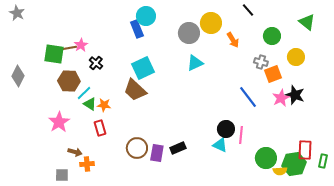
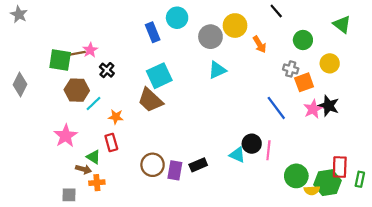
cyan circle: (146, 16) -> (177, 18), moved
green triangle: (90, 104) -> (94, 157), moved
cyan triangle: (220, 145) -> (237, 155), moved

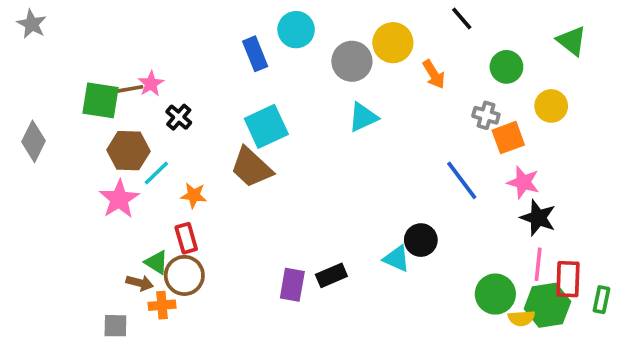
black star: (329, 106) -> (538, 218), moved
pink star: (313, 109) -> (523, 182), turned -30
pink star: (66, 136) -> (119, 199), moved
pink line: (268, 150) -> (538, 264), moved
brown circle: (153, 165) -> (184, 275), moved

